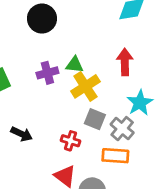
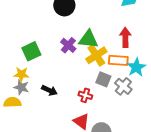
green triangle: (75, 65) -> (88, 39), size x1.5
purple cross: (47, 73) -> (68, 45), turned -35
orange rectangle: (115, 156) -> (118, 60), moved

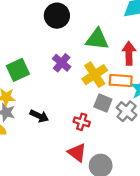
green triangle: (88, 39) -> (97, 39), moved

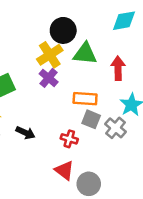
black circle: (57, 16) -> (63, 30), moved
yellow cross: (95, 75) -> (50, 55), moved
orange rectangle: (121, 81) -> (85, 99), moved

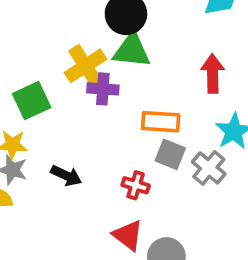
green triangle: (85, 54) -> (132, 50), moved
yellow cross: (50, 55) -> (86, 66), moved
purple cross: (49, 78) -> (103, 89), turned -36

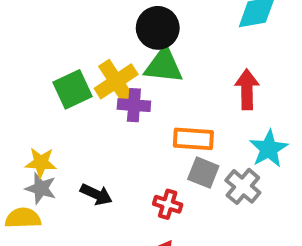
green square: (32, 101) -> (73, 89), moved

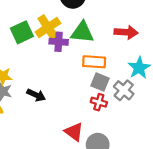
green triangle: (164, 66) -> (82, 32), moved
red arrow: (247, 89) -> (126, 32), turned 95
red cross: (168, 204) -> (99, 102), moved

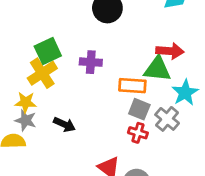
yellow cross: (48, 28) -> (42, 73), moved
green triangle: (82, 32) -> (157, 69), moved

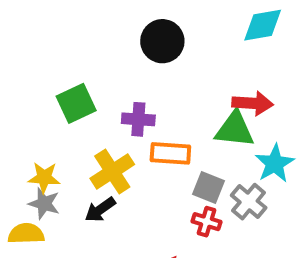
yellow cross: (42, 73) -> (112, 171), moved
orange rectangle: (132, 86) -> (170, 153), moved
black arrow: (64, 124) -> (100, 210), turned 120

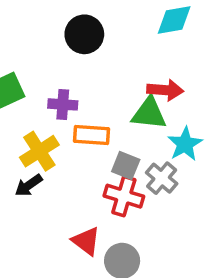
red cross: (206, 222) -> (124, 196), size x1.5

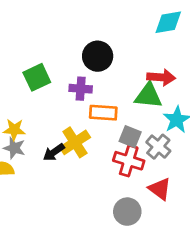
black circle: (84, 34) -> (98, 56), moved
yellow cross: (39, 151) -> (75, 142), moved
red triangle: (86, 241) -> (160, 189), moved

